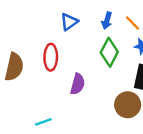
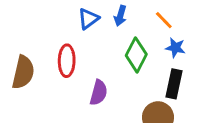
blue arrow: (107, 21) -> (120, 16), moved

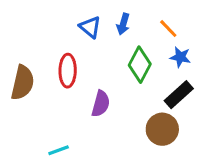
blue triangle: (88, 19) -> (90, 27), turned -45
black rectangle: (174, 84) -> (179, 95), turned 36

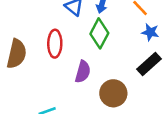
green diamond: (140, 65) -> (99, 33), moved
brown circle: (162, 129) -> (113, 93), moved

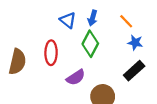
purple semicircle: (83, 72) -> (76, 77), turned 42

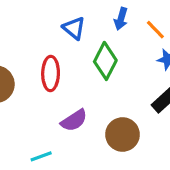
blue arrow: (93, 18) -> (121, 19), moved
purple semicircle: (76, 77) -> (74, 120), moved

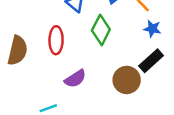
brown circle: (122, 134) -> (127, 80), moved

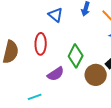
green diamond: (101, 30) -> (76, 56), moved

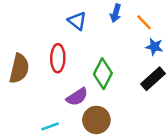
brown circle: (96, 75) -> (96, 120), moved

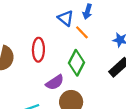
blue triangle: (77, 21) -> (66, 18), moved
orange line: (144, 22) -> (82, 32), moved

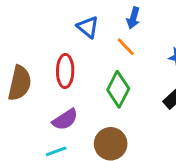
blue triangle: (66, 18) -> (88, 27), moved
purple semicircle: (55, 82) -> (65, 120), moved

